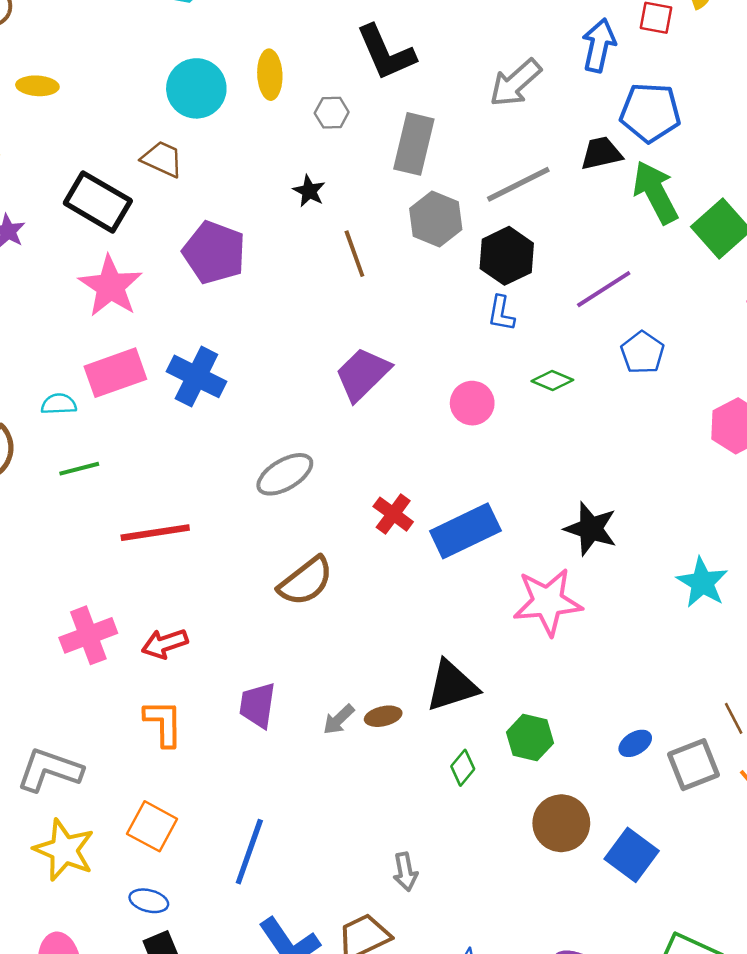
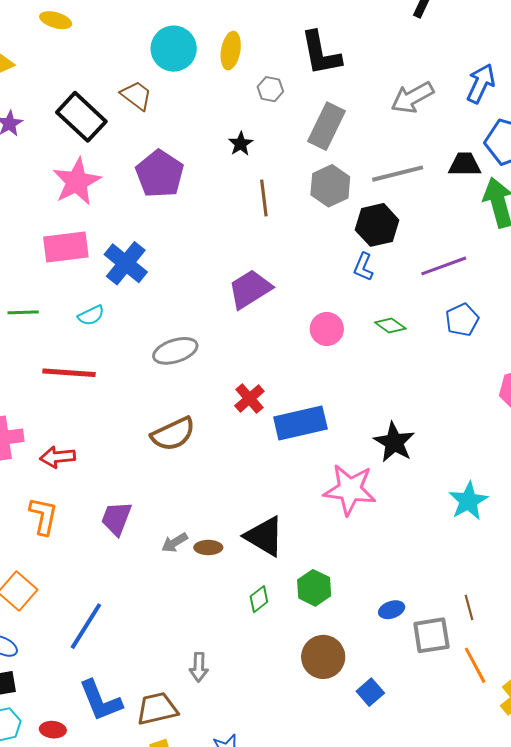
cyan semicircle: (59, 404) -> (91, 315), moved, turned 144
black triangle: (452, 686) -> (264, 536), turned 36
blue square: (632, 855) -> (370, 692), size x0.7

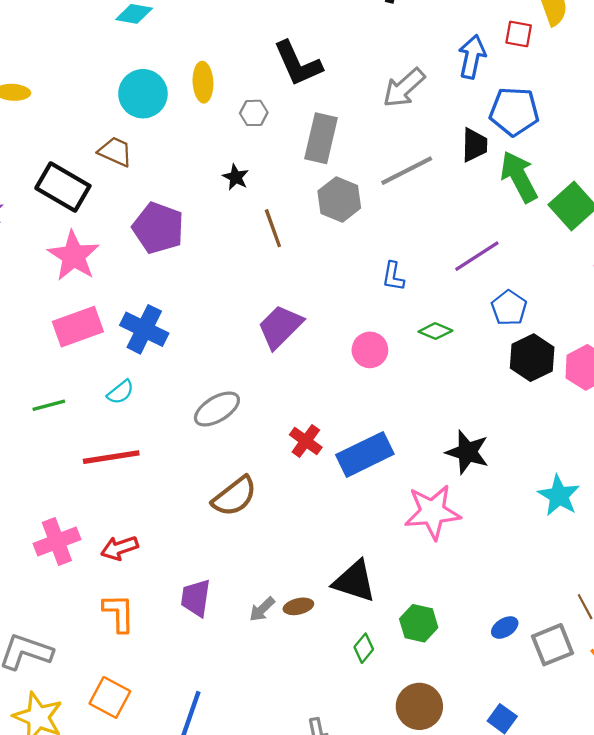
black trapezoid: (465, 164) -> (475, 145), turned 104
black hexagon: (377, 225) -> (532, 358), moved
brown circle: (323, 657) -> (419, 706), moved

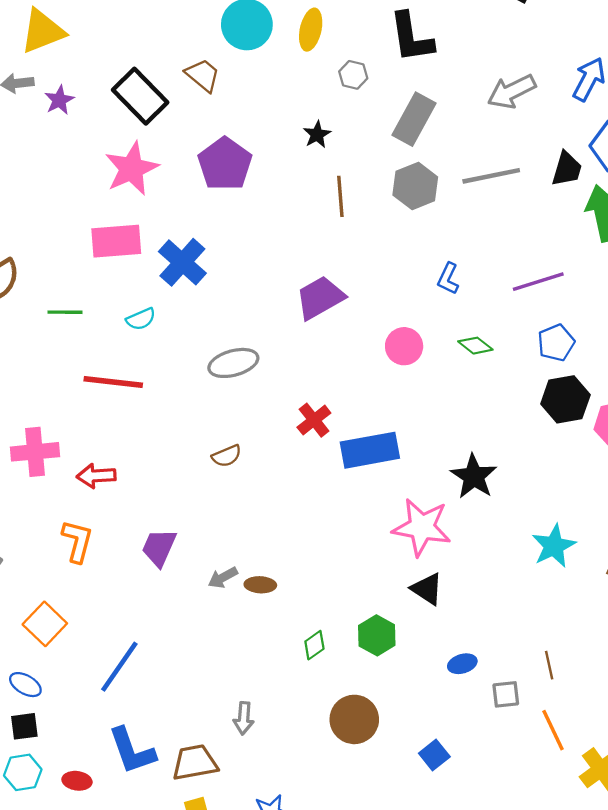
brown semicircle: (234, 496) -> (227, 456), size x0.6
black triangle: (354, 581) -> (427, 589), moved, size x0.7
gray square: (552, 645) -> (506, 694), size x0.7

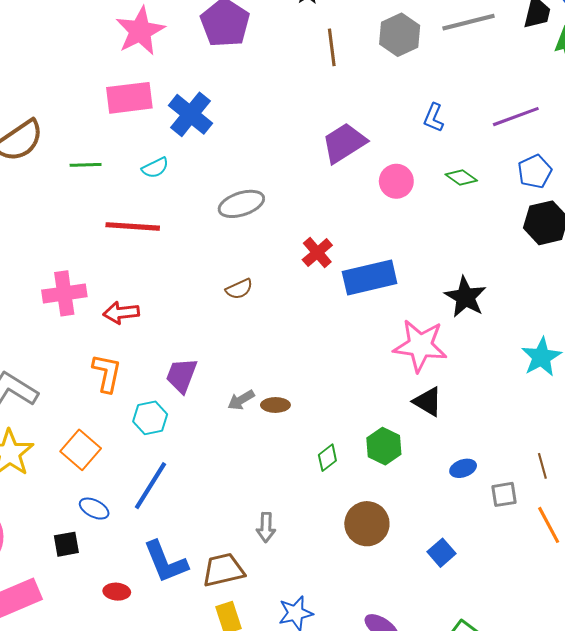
purple trapezoid: (320, 298) -> (344, 143), moved
blue ellipse: (25, 685) -> (94, 509), moved
cyan hexagon: (23, 772) -> (150, 418), moved

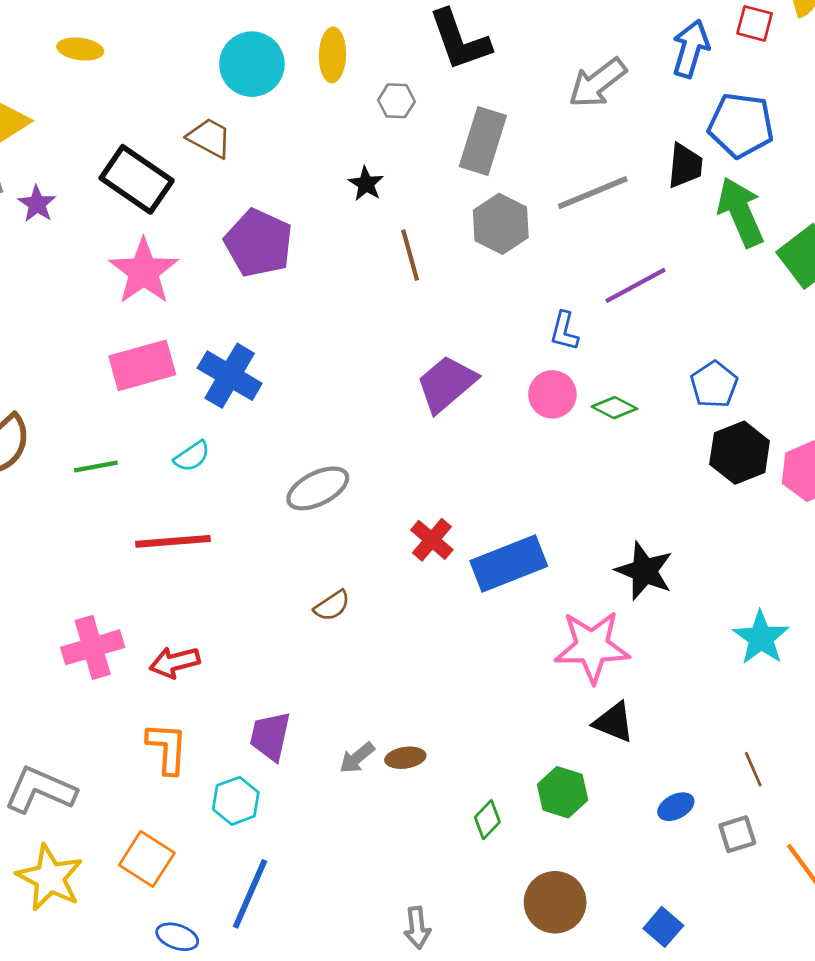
purple line: (516, 117) -> (635, 285), moved
pink circle: (396, 181) -> (552, 394), moved
brown line: (542, 466) -> (753, 769), moved

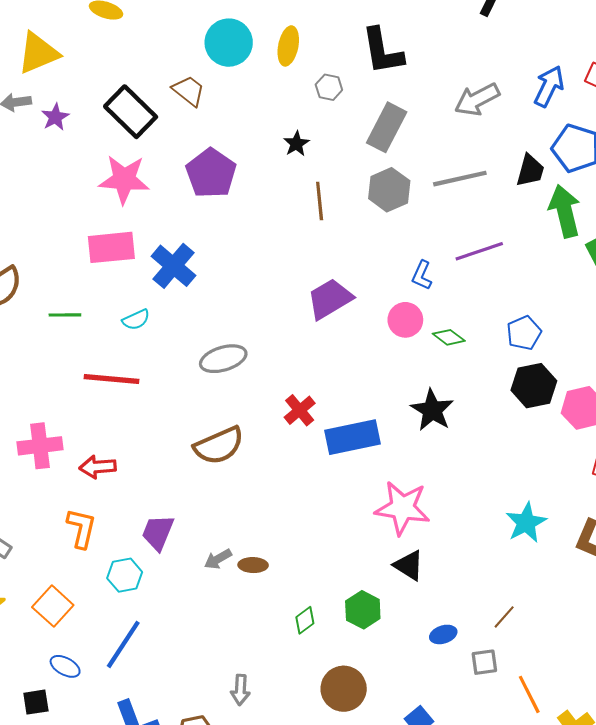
pink star: (144, 271) -> (124, 179), turned 30
black star: (644, 571) -> (432, 410), moved
brown semicircle: (332, 606) -> (219, 446), size x1.8
brown line: (753, 769) -> (504, 617), turned 55

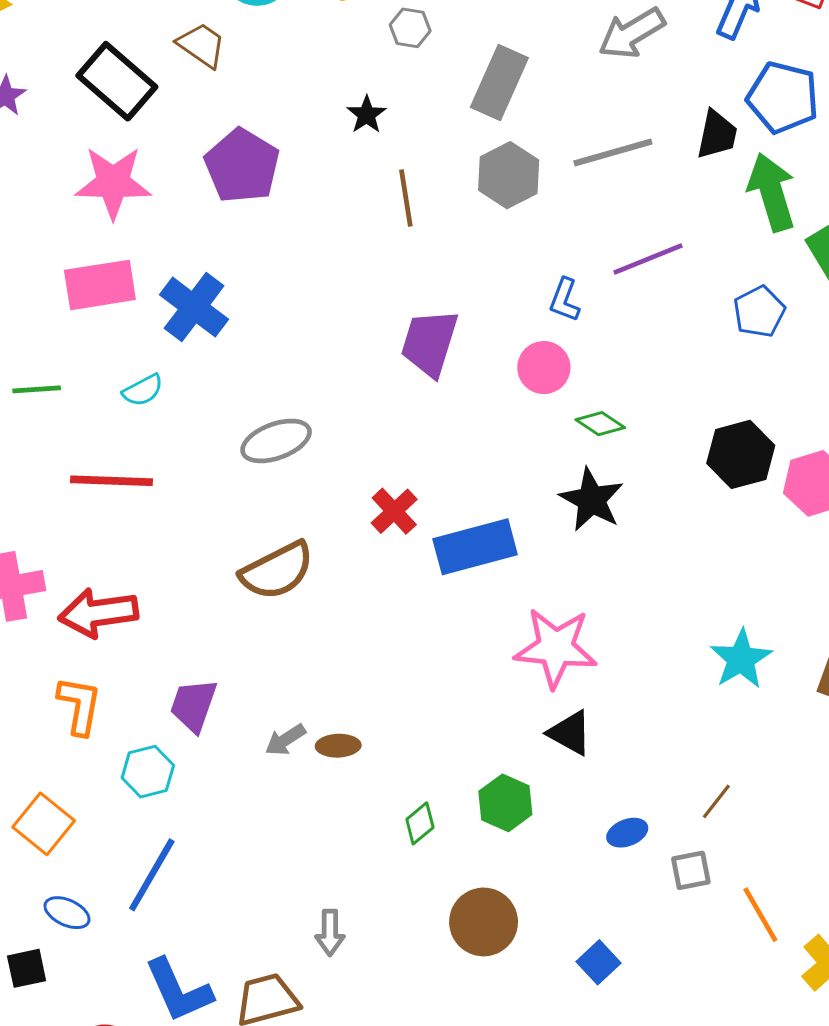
purple trapezoid: (330, 299) -> (430, 343), turned -39
blue pentagon: (524, 333) -> (759, 312), moved
green diamond: (449, 337) -> (600, 424), moved
red arrow: (98, 467) -> (98, 613), size x1.4

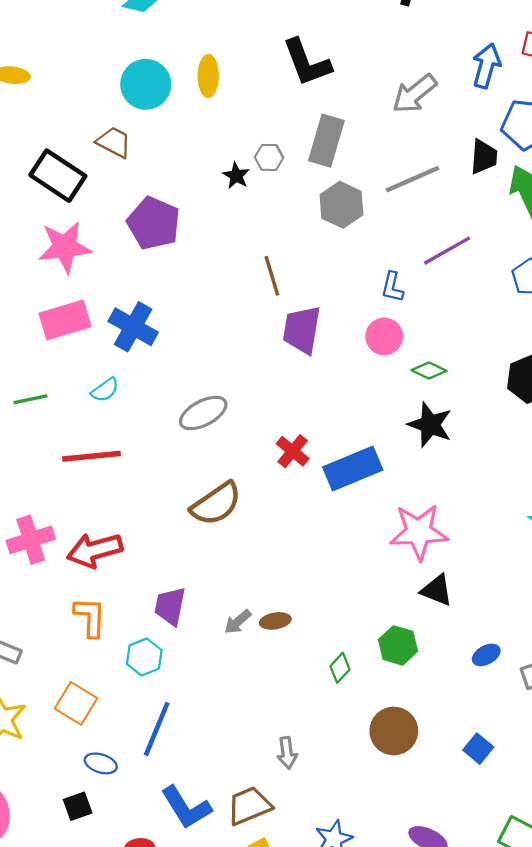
gray hexagon: (410, 28) -> (269, 157), moved
brown line: (406, 198) -> (272, 276), moved

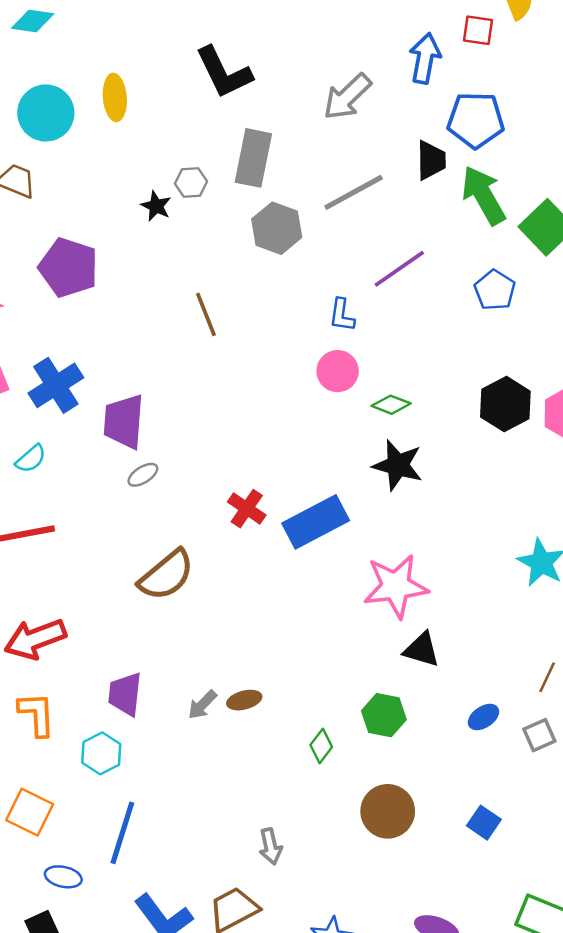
blue cross: (133, 327) -> (56, 385), turned 33
purple trapezoid: (302, 330) -> (124, 421), moved
gray ellipse: (203, 413) -> (143, 475), size x0.6

